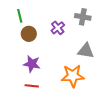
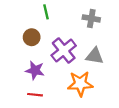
green line: (20, 16) -> (46, 12), moved
purple cross: (58, 28) -> (64, 50), moved, size x1.6

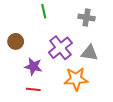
brown circle: (32, 37) -> (16, 41), moved

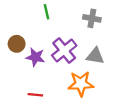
purple star: (33, 66) -> (35, 57), moved

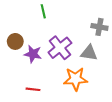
gray cross: (92, 18) -> (99, 27), moved

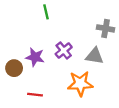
brown circle: (15, 41) -> (14, 68), moved
purple cross: (60, 48) -> (64, 51), size x0.7

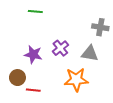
green line: (46, 12) -> (35, 11), moved, turned -72
brown circle: (14, 68) -> (17, 78), moved

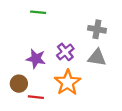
gray cross: (100, 27) -> (97, 29), moved
orange star: (76, 80) -> (68, 82), moved, turned -30

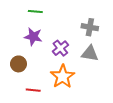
purple star: (36, 59) -> (33, 37), moved
brown circle: (19, 84) -> (18, 64), moved

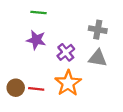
brown circle: (18, 64) -> (16, 88), moved
red line: (33, 90) -> (36, 89), moved

